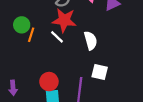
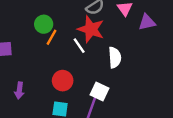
white square: (100, 72) -> (99, 91), moved
red circle: (49, 82) -> (63, 81), moved

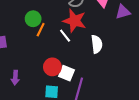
white square: (99, 91) -> (66, 73), moved

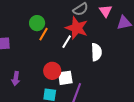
white line: (65, 36) -> (67, 42), turned 64
white square: (66, 73) -> (65, 78), turned -35

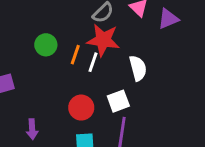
orange line: (43, 34) -> (75, 55), moved
white square: (65, 78) -> (118, 101), moved

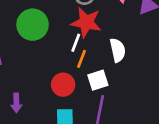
green circle: (46, 45) -> (33, 25), size x1.5
orange line: (75, 55) -> (81, 59), moved

